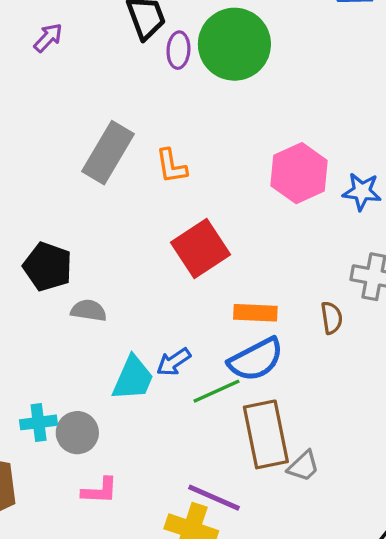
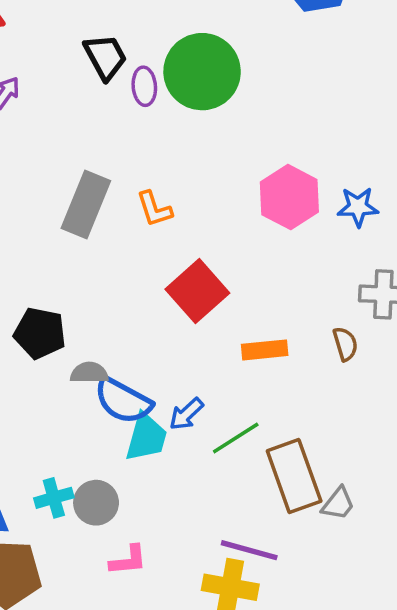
blue semicircle: (256, 360) -> (123, 401), moved, turned 64

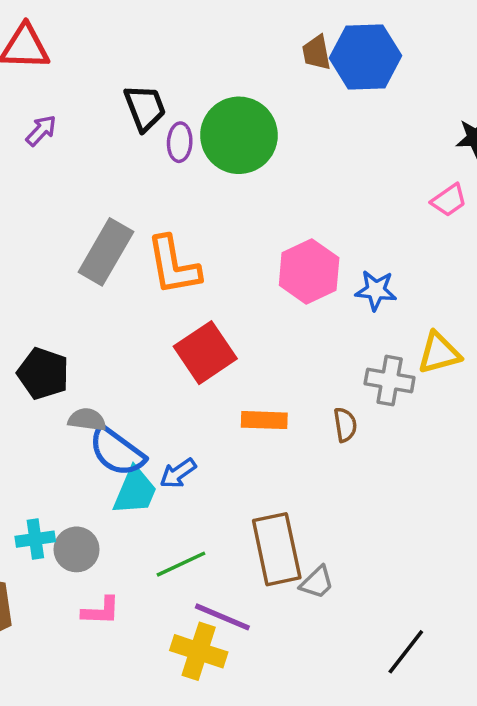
orange L-shape: (154, 209) -> (173, 265), size x1.6
green line: (236, 438) -> (181, 564), moved

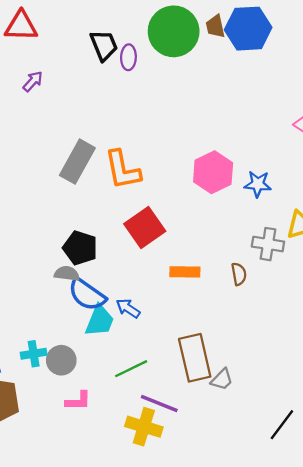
black trapezoid: (145, 108) -> (104, 45), moved
green circle: (239, 135) -> (174, 31), moved
purple ellipse: (180, 142) -> (128, 57), moved
black pentagon: (43, 373) -> (80, 248), moved
blue arrow: (178, 473) -> (128, 308), turned 70

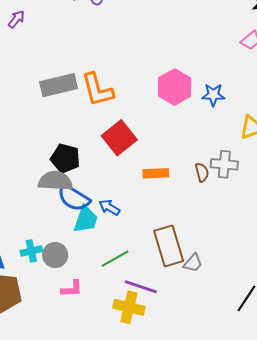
gray rectangle: (77, 162) -> (59, 85), turned 51
gray cross: (268, 244) -> (224, 164), moved
gray semicircle: (67, 274) -> (55, 181), size x1.6

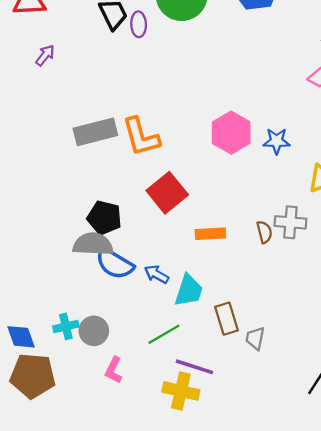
cyan trapezoid: (86, 219) -> (189, 291), moved
brown rectangle: (169, 246) -> (227, 319), size x0.7
gray trapezoid: (193, 263) -> (255, 338), turned 150
pink L-shape: (72, 289) -> (114, 370), turned 120

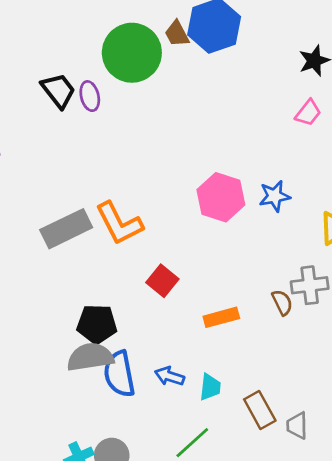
red square: (167, 193) -> (162, 281), size x0.7
blue semicircle: (115, 264) -> (119, 374), turned 60
cyan trapezoid: (189, 291) -> (210, 387), size x0.7

